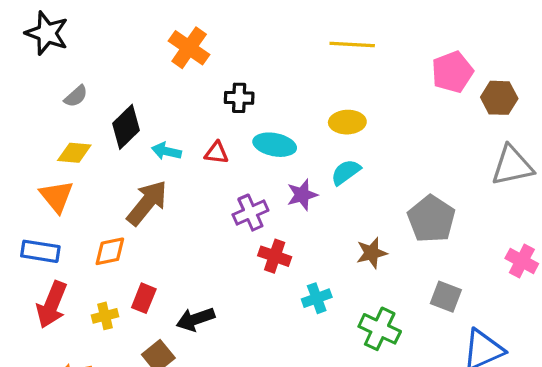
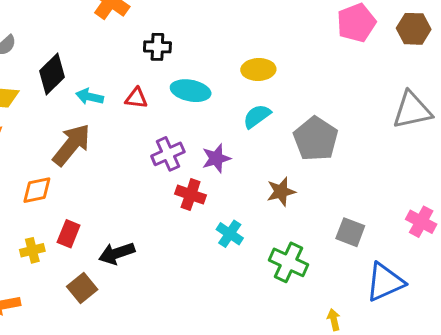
brown hexagon: (499, 98) -> (414, 29), moved
purple star: (302, 195) -> (216, 158), moved
gray pentagon: (431, 219) -> (316, 139), moved
pink cross: (522, 261) -> (421, 222), moved
cyan cross: (317, 298) -> (230, 234), turned -36

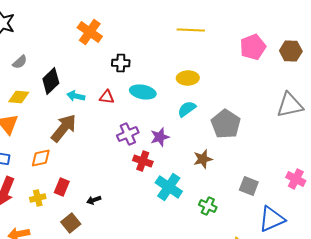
cyan cross: (230, 234) -> (169, 187), size x1.5
black arrow: (117, 253) -> (94, 200), size x0.6
green cross: (289, 262) -> (208, 206), size x0.7

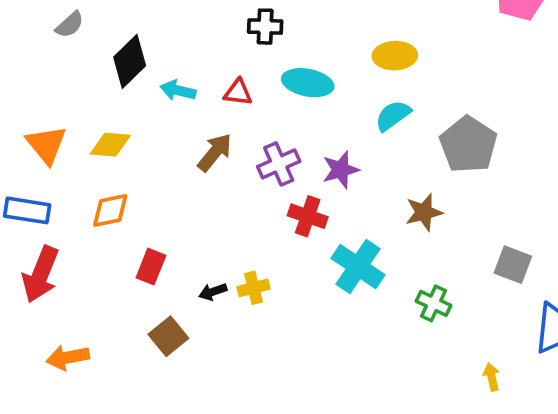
yellow diamond: (19, 97) -> (110, 145), moved
brown arrow: (64, 128) -> (215, 152), moved, size x0.7
yellow cross: (38, 198) -> (254, 288), moved

